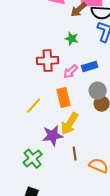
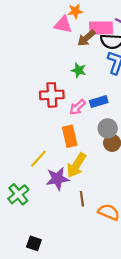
yellow line: (34, 106) -> (38, 159), moved
green cross: (33, 159) -> (18, 194), moved

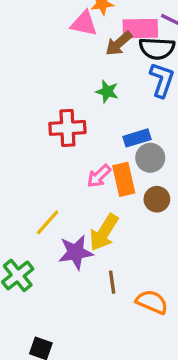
pink arrow: (77, 107) -> (99, 176), moved
gray circle: (108, 128) -> (150, 158), moved
orange rectangle: (70, 136) -> (124, 179), moved

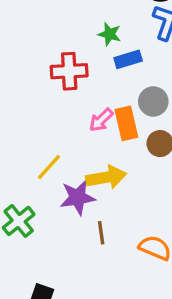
blue rectangle: (137, 138) -> (128, 59), moved
yellow arrow: (104, 232) -> (106, 177), turned -132
brown line: (112, 282) -> (101, 233), moved

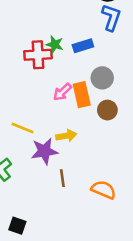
green star: (110, 34) -> (55, 44), moved
yellow line: (49, 167) -> (23, 128), turned 70
yellow arrow: (106, 177) -> (66, 136), size x0.7

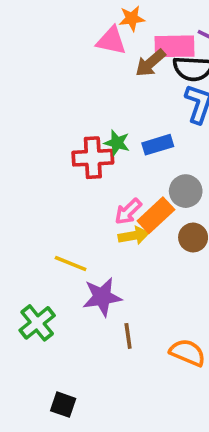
orange rectangle: (82, 95) -> (156, 215), turned 60
yellow arrow: (66, 136) -> (134, 236), moved

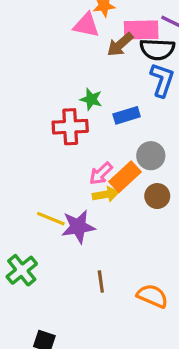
green star: (117, 143) -> (91, 99), moved
purple star: (102, 297) -> (78, 227), moved

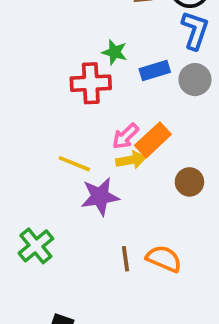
gray circle: (151, 156) -> (195, 80), moved
brown circle: (157, 196) -> (189, 182), moved
yellow line: (51, 219) -> (74, 164), moved
orange semicircle: (152, 296) -> (164, 259), moved

